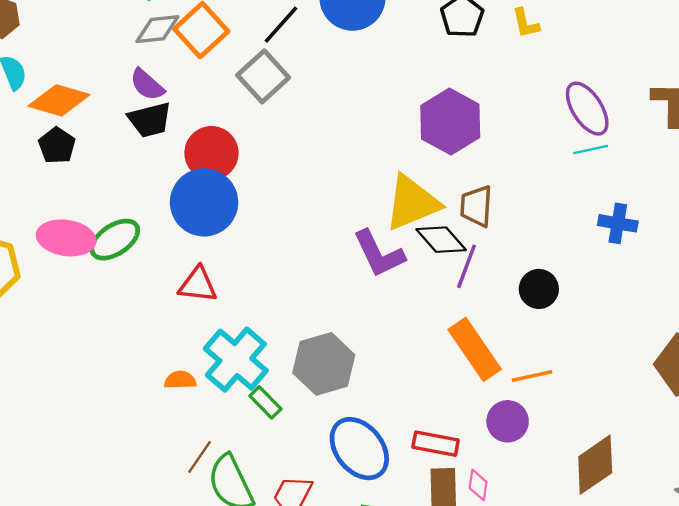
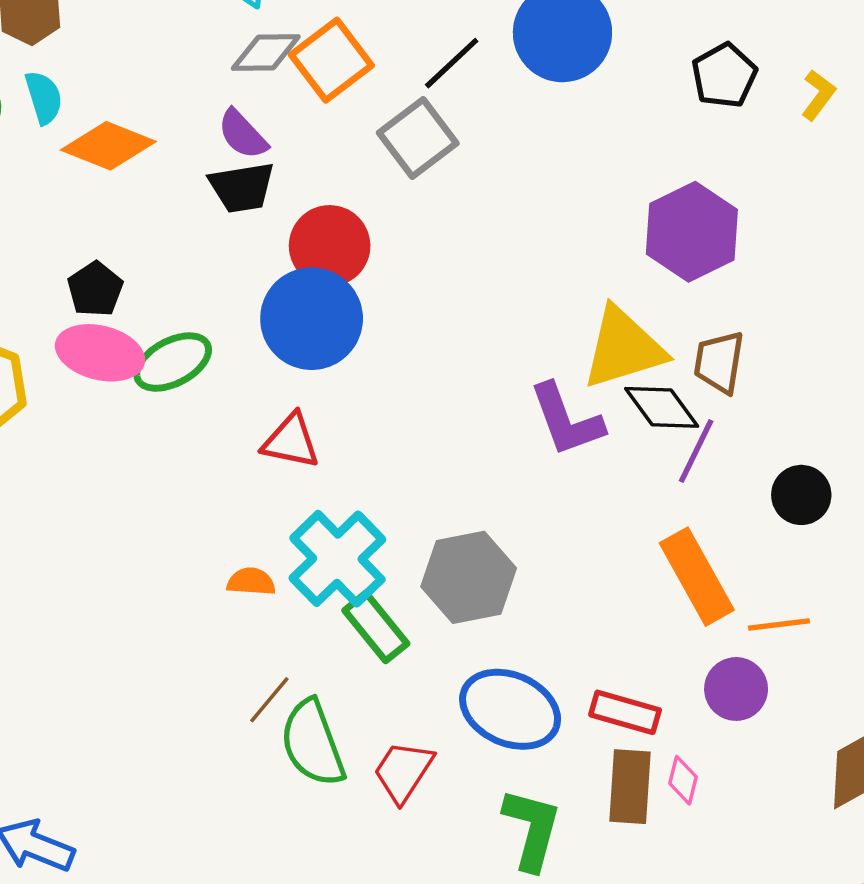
yellow L-shape: (526, 23) -> (818, 95), turned -136
black pentagon: (57, 146) -> (95, 289), moved
green rectangle: (265, 402) -> (376, 627), size x1.4
blue ellipse: (359, 449) -> (510, 709), turned -32

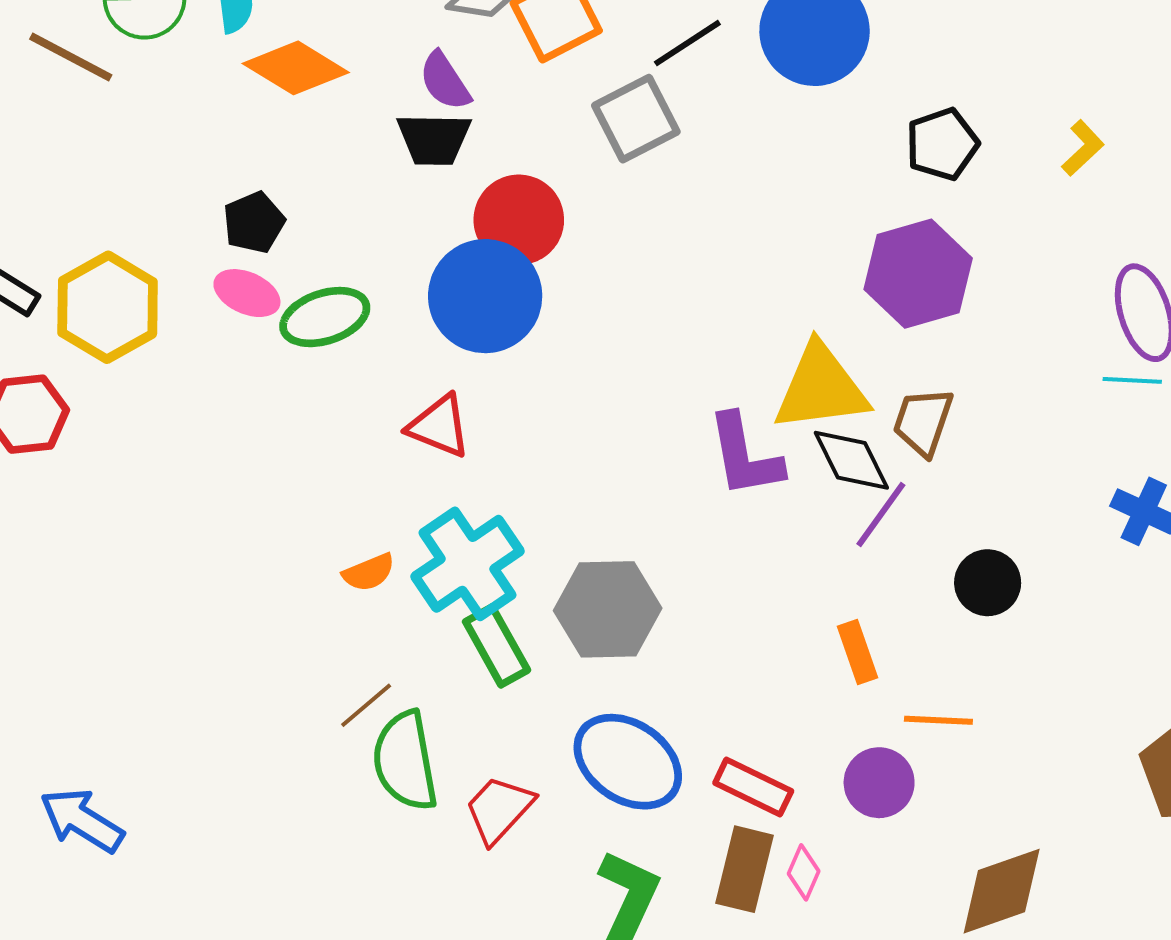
black pentagon: (724, 76) -> (942, 144), moved
pink ellipse: (100, 353) -> (247, 293), size x0.7
orange rectangle: (697, 577) -> (858, 652), size x0.6
orange semicircle: (251, 582) -> (369, 572), turned 144

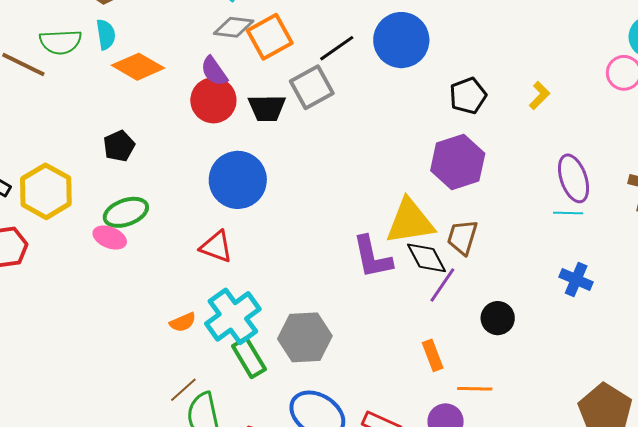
black trapezoid: (434, 139) -> (267, 108), moved
red circle: (519, 220) -> (213, 100), moved
pink ellipse: (247, 293) -> (110, 238), moved
green ellipse: (325, 317) -> (126, 212), moved

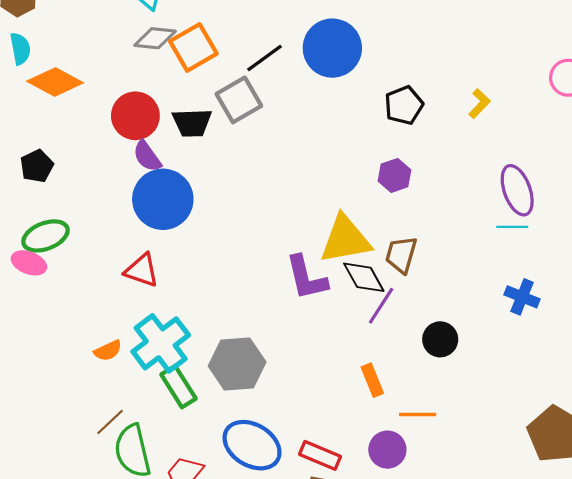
purple semicircle: (214, 71) -> (147, 156), moved
purple hexagon: (458, 162) -> (395, 175), size x0.6

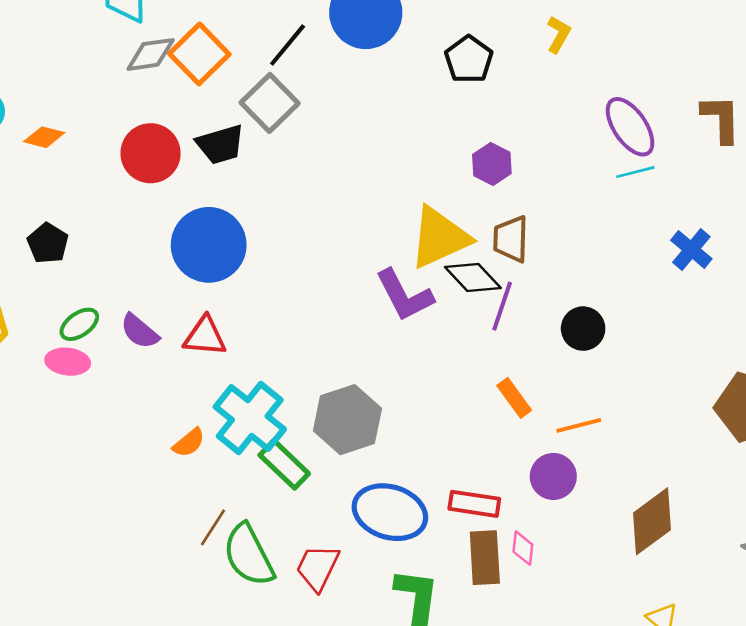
orange diamond: (55, 82) -> (44, 137), size x0.6
purple semicircle: (147, 156) -> (140, 331), moved
purple hexagon: (395, 175) -> (492, 164), moved
green ellipse: (45, 236) -> (79, 324), size x0.7
blue cross: (522, 297) -> (691, 250), moved, turned 32

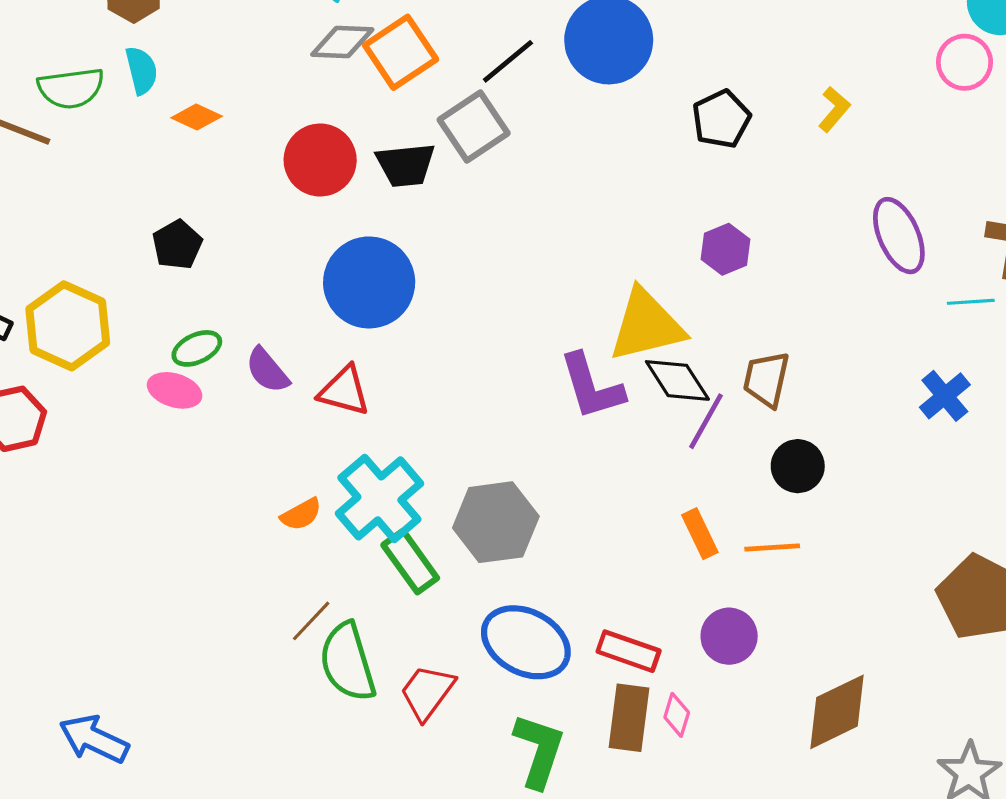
cyan line: (635, 172) -> (971, 302), moved
brown trapezoid: (511, 239) -> (766, 379), moved
orange line: (579, 425) -> (772, 548), moved

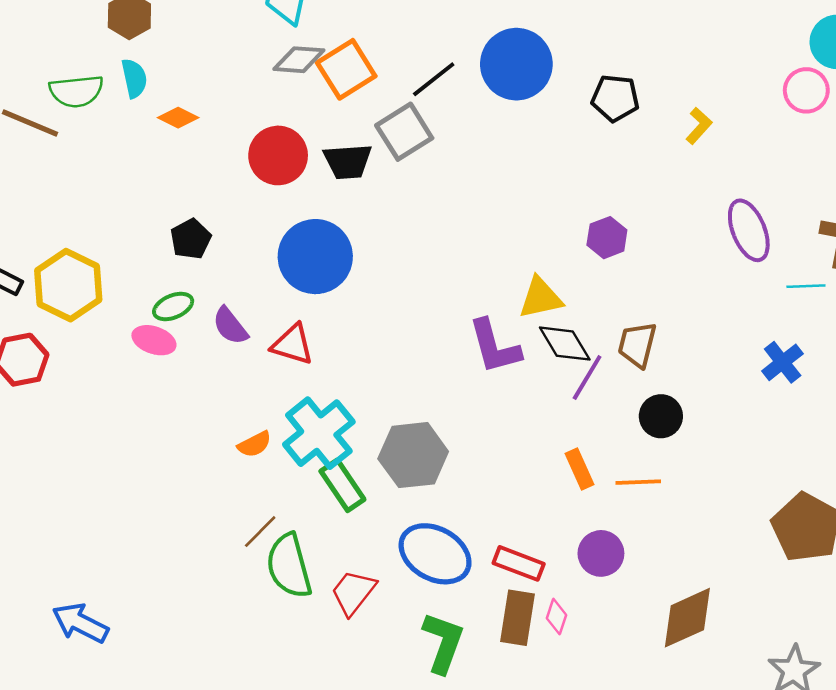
black pentagon: (721, 119) -> (615, 98), moved, turned 30
black pentagon: (177, 245) -> (191, 239), moved
yellow triangle: (646, 325) -> (541, 298), size x0.7

